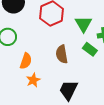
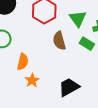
brown semicircle: (62, 54) -> (59, 41), moved
black trapezoid: (68, 90) -> (69, 87), turned 40

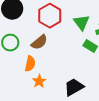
brown semicircle: (59, 41) -> (39, 42), moved, turned -114

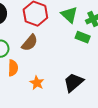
orange semicircle: (30, 64) -> (13, 68), moved

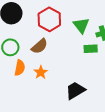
green rectangle: (83, 37) -> (91, 49), turned -32
orange star: (37, 83) -> (41, 72), moved

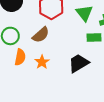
black trapezoid: (75, 90) -> (79, 63), moved

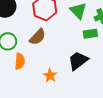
orange star: (42, 62) -> (50, 75), moved

